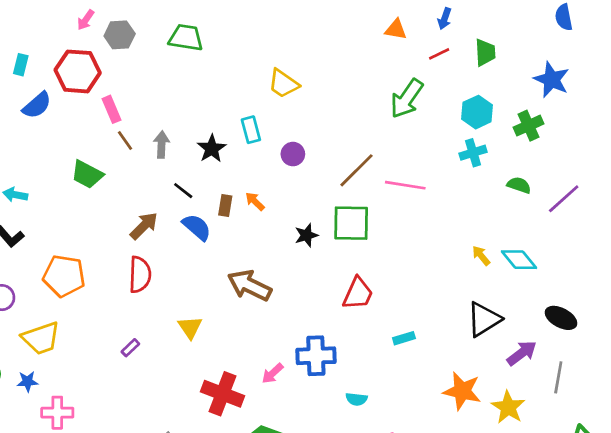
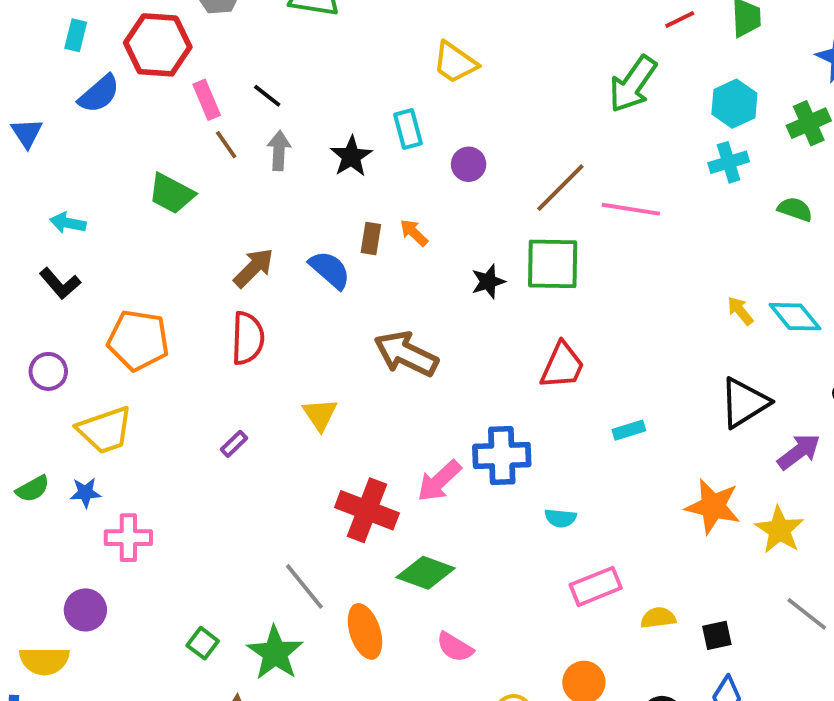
black line: (183, 191) -> (267, 96), moved
pink arrow: (273, 373) -> (439, 481), size x1.4

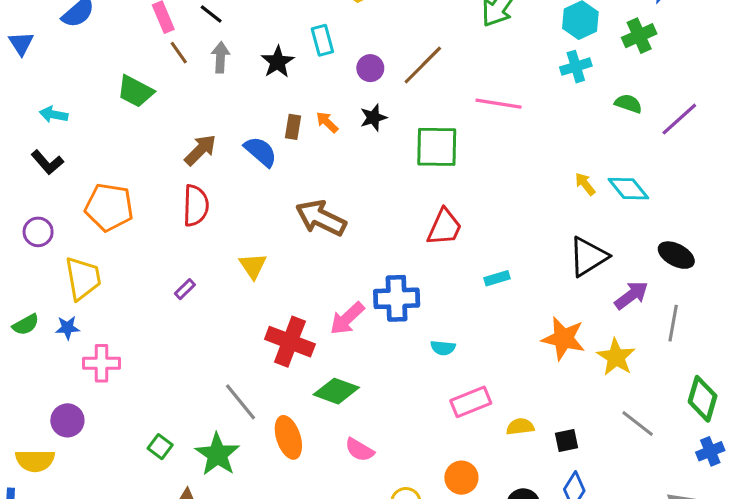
brown line: (560, 188) -> (423, 65), moved
black star: (488, 282) -> (373, 118), moved
yellow trapezoid: (105, 430) -> (83, 278), turned -81

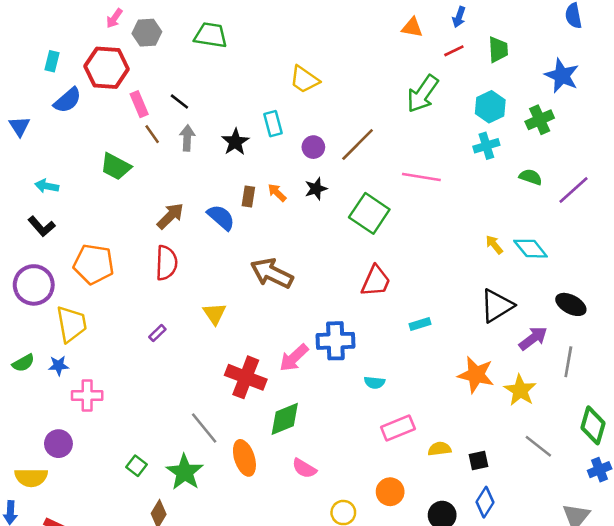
green square: (437, 147) -> (369, 213), turned 33
purple circle: (38, 232) -> (34, 285), size x1.6
green diamond: (336, 391) -> (285, 419), turned -42

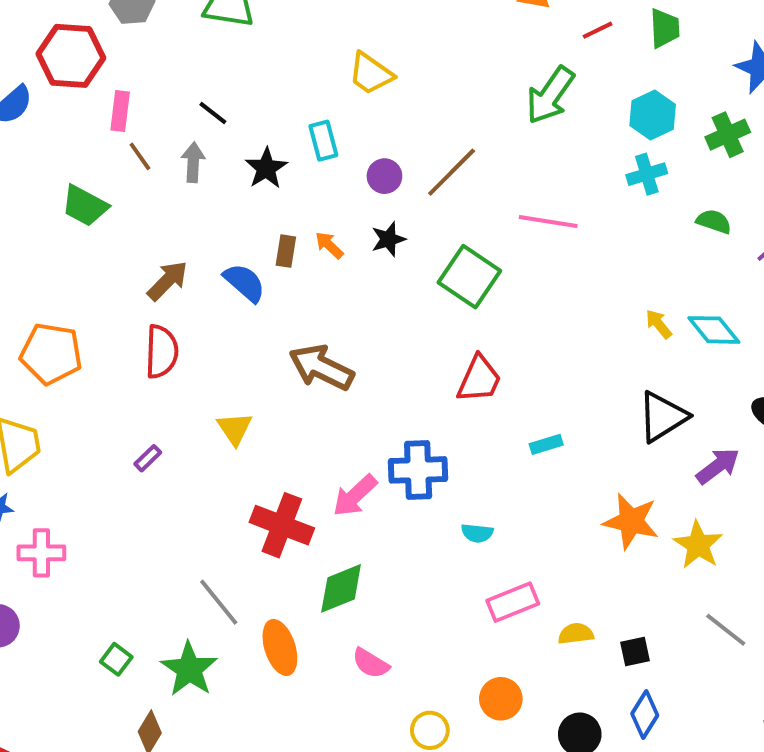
black line: (179, 102) -> (213, 113), moved
pink rectangle: (139, 104) -> (120, 111), turned 30

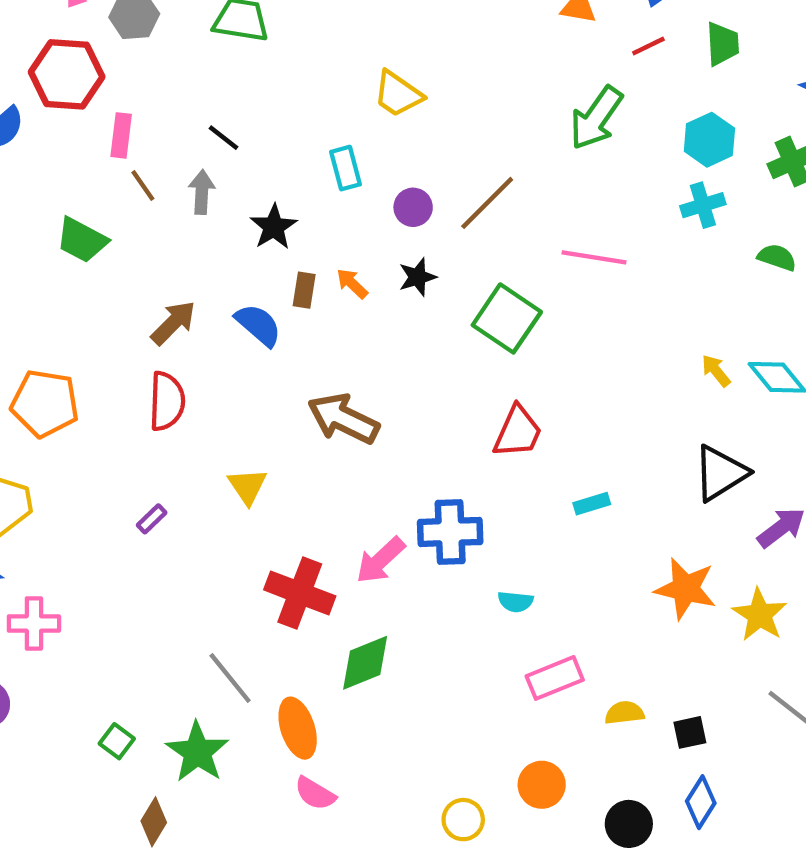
black star: (266, 168) -> (274, 227), moved
pink semicircle: (371, 663) -> (315, 793), moved

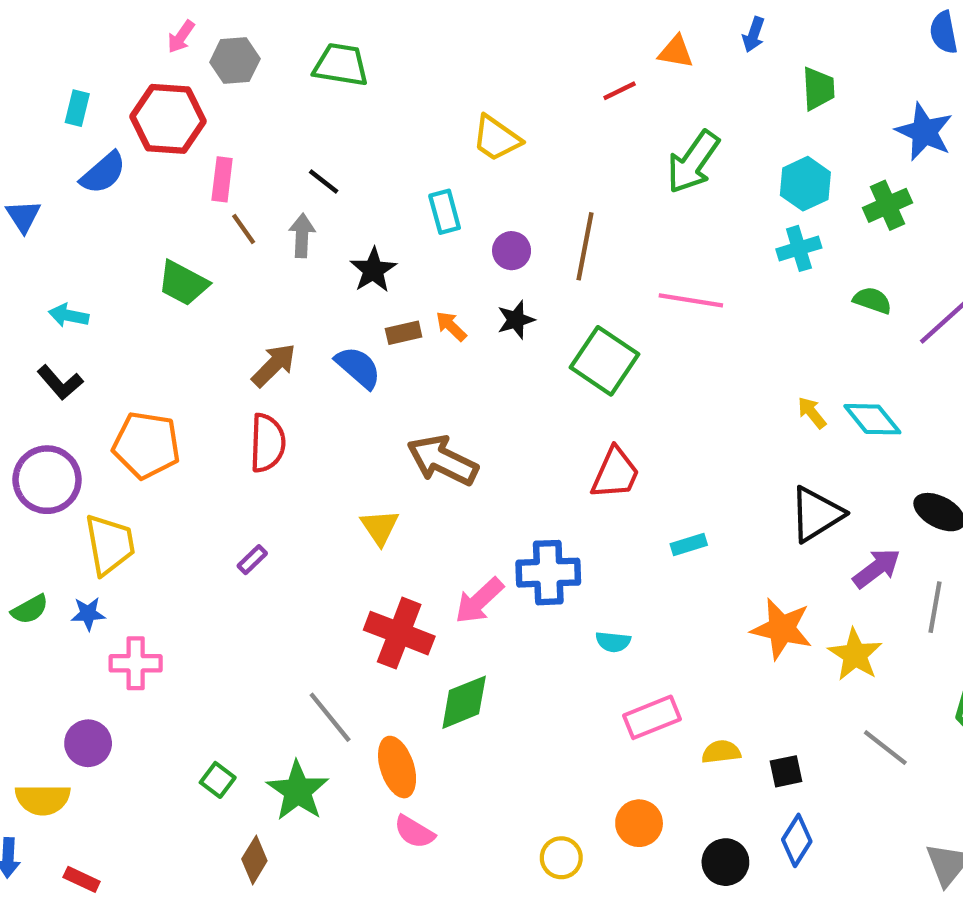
red line: (648, 46) -> (620, 91), moved
brown line: (487, 203) -> (585, 246), turned -34
brown rectangle: (304, 290) -> (404, 333), turned 68
yellow triangle: (247, 486) -> (380, 527), moved

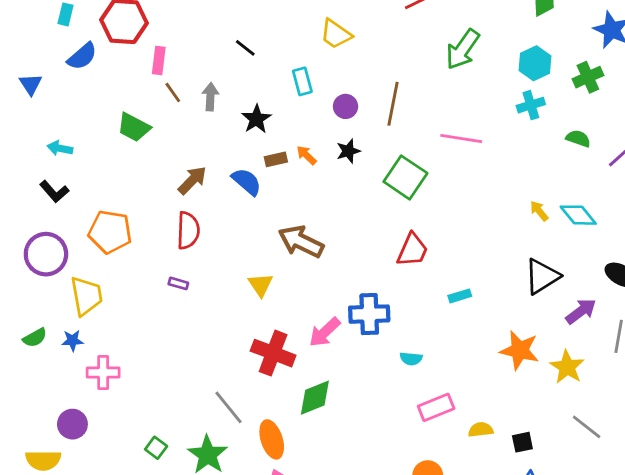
black line: (324, 181) -> (245, 48), moved
purple rectangle: (252, 560) -> (178, 283), moved, turned 60

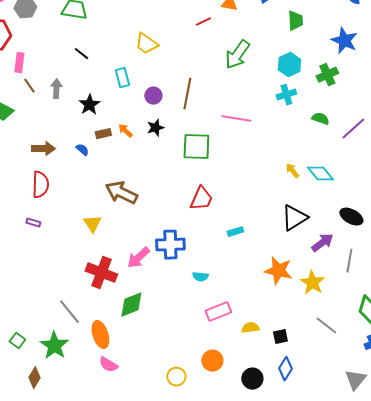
green square: (405, 177) -> (196, 147), turned -32
brown arrow: (192, 180) -> (43, 149), turned 45
blue semicircle: (247, 182) -> (82, 150), size x0.6

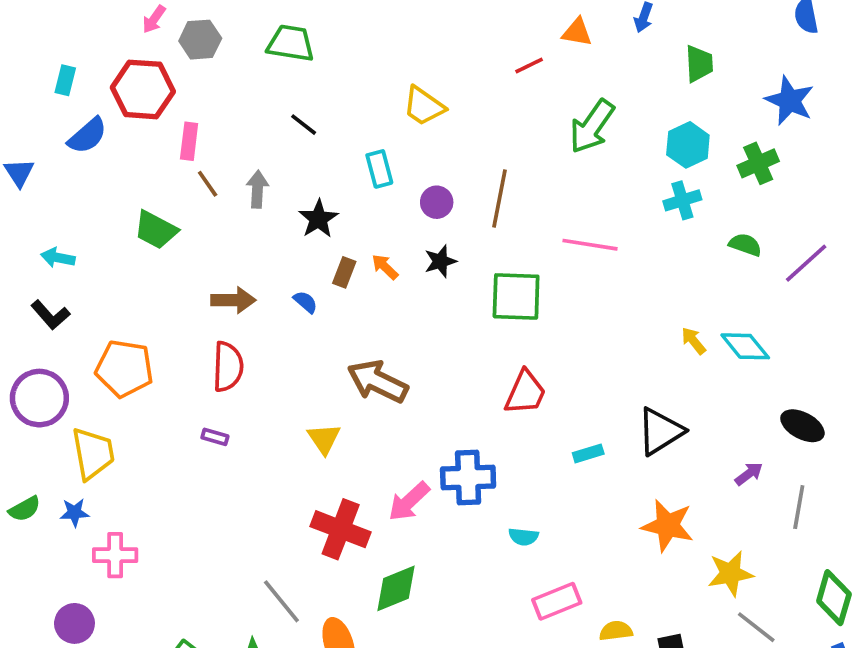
brown rectangle: (103, 134) -> (344, 272), turned -56
black triangle: (294, 218) -> (660, 431), moved
purple arrow: (322, 243) -> (749, 474), size x0.7
yellow star: (312, 283) -> (730, 574), moved, turned 30

